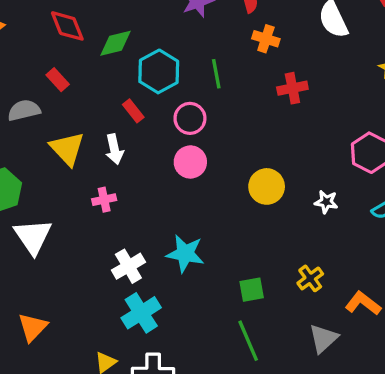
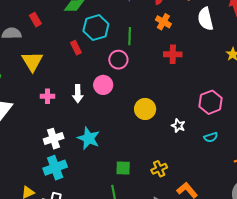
pink circle: (190, 118) -> (118, 60), moved
white arrow: (114, 149) -> (78, 94), moved

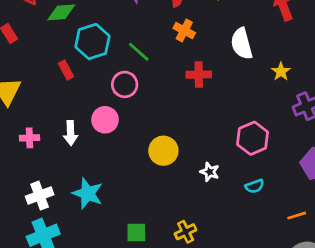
white semicircle: (206, 19) -> (242, 44), moved
green line: (130, 36) -> (139, 52), turned -48

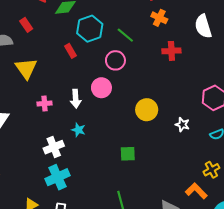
cyan star: (88, 193) -> (78, 130), moved, size x0.6
green square: (136, 232) -> (128, 154), moved
yellow cross: (186, 232) -> (211, 170), moved

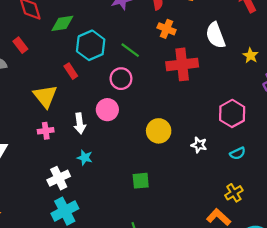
red cross: (171, 51) -> (182, 64), size x1.5
yellow triangle: (26, 69) -> (45, 96), moved

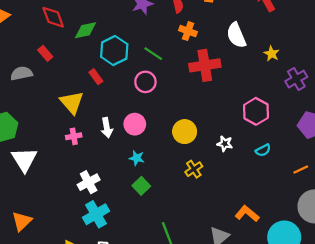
pink circle: (107, 110) -> (135, 124), moved
cyan star: (85, 158) -> (137, 158), moved
green square: (141, 181) -> (141, 186), moved, turned -36
yellow cross: (234, 193) -> (194, 169), moved

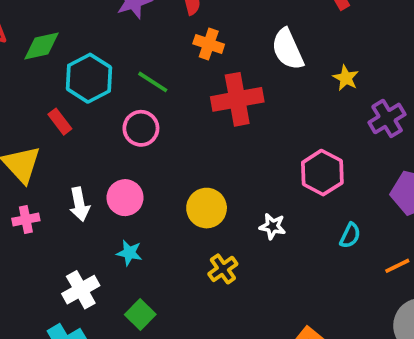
cyan semicircle: (263, 150) -> (350, 235), moved, turned -35
white cross: (89, 182) -> (81, 290), moved
green square: (141, 186) -> (140, 314), moved

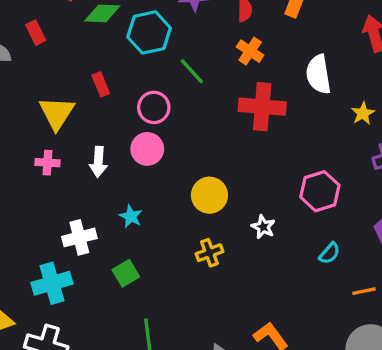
cyan hexagon: (89, 78) -> (149, 32), moved
pink circle: (141, 128) -> (154, 107), moved
pink circle: (125, 198) -> (147, 149), moved

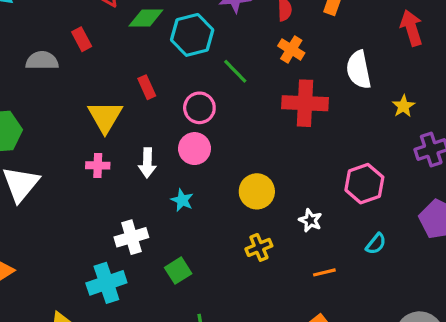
cyan star: (131, 216) -> (182, 200), moved
orange line: (364, 291) -> (324, 272), moved

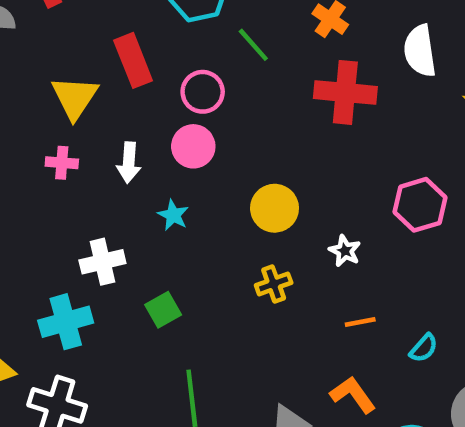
red rectangle: (147, 87) -> (133, 60), size x1.6
cyan semicircle: (376, 244) -> (424, 348), moved

